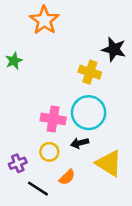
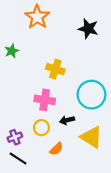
black star: (114, 49) -> (88, 29), moved
yellow cross: (90, 72) -> (55, 69), moved
cyan circle: (89, 113) -> (92, 95), moved
black line: (38, 189) -> (18, 158), moved

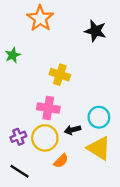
cyan circle: (92, 95) -> (99, 117), moved, size x0.7
yellow circle: (41, 128) -> (45, 138), size x1.5
purple cross: (15, 137) -> (18, 137), moved

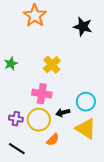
green star: (13, 55) -> (11, 64), moved
yellow cross: (60, 75) -> (52, 65), turned 30
purple cross: (18, 137) -> (16, 119), turned 32

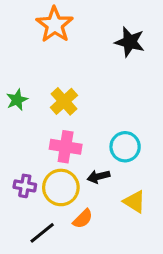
yellow cross: (52, 65) -> (64, 101), moved
cyan circle: (86, 102) -> (125, 147), moved
yellow triangle: (86, 129) -> (134, 202), size x0.7
black line: (17, 149) -> (42, 233), moved, turned -72

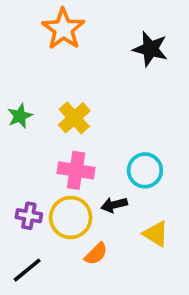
black line: (42, 233) -> (27, 270), moved

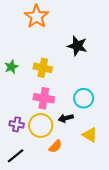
black star: (150, 49) -> (77, 46), moved
yellow cross: (74, 118) -> (43, 68), turned -36

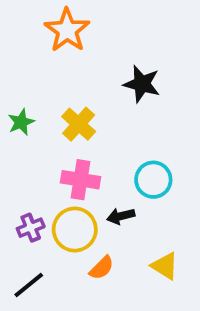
yellow cross: (43, 68) -> (79, 124), turned 30
purple cross: (17, 124) -> (31, 228), turned -32
yellow triangle: (90, 135) -> (165, 266), moved

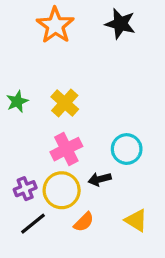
black star: (142, 84) -> (120, 24), moved
pink cross: (80, 180) -> (66, 149), turned -36
black line: (29, 285) -> (33, 224), moved

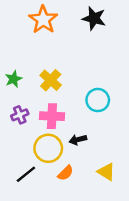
pink cross: (66, 149) -> (52, 116), turned 30
cyan circle: (127, 149) -> (98, 100), moved
purple cross: (25, 189) -> (20, 115), moved

